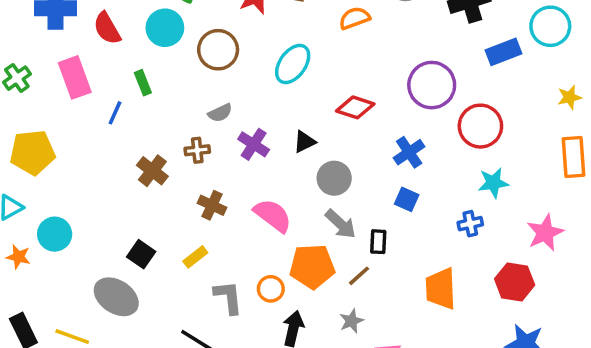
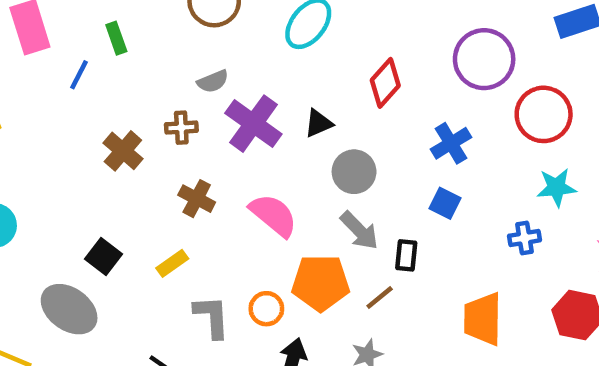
red diamond: (355, 107) -> (385, 83), turned -69
purple cross: (254, 144) -> (253, 124), size x1.4

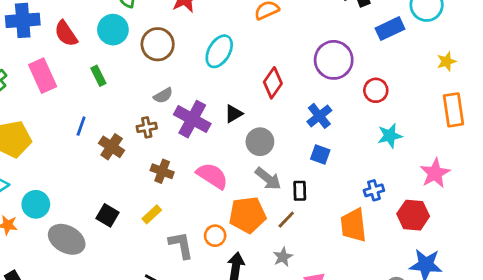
blue line: (79, 75) -> (81, 126), moved
red circle: (544, 114) -> (376, 90), size x0.7
blue cross: (524, 238) -> (374, 190), moved
gray ellipse: (69, 309) -> (67, 239), moved

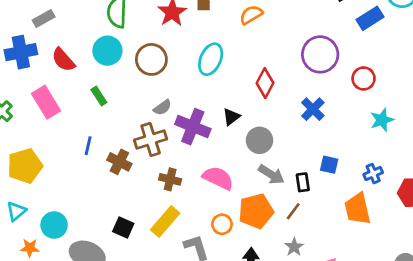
brown cross: (147, 127) -> (151, 139), size x1.6
blue square: (320, 155) -> (329, 165), moved
yellow rectangle: (152, 214) -> (165, 221), size x1.6
orange circle: (215, 236) -> (222, 224), moved

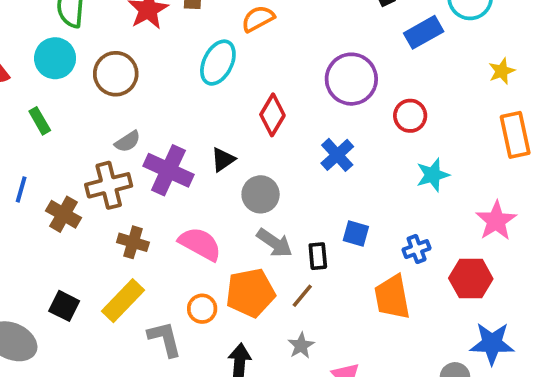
cyan ellipse: (211, 59) -> (218, 63), moved

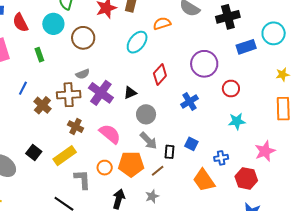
orange trapezoid: (392, 297) -> (204, 180), turned -35

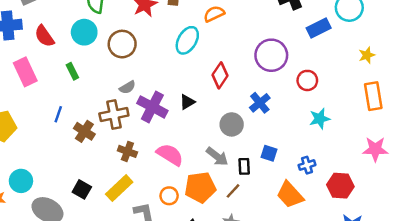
gray circle: (146, 114) -> (232, 124), moved
pink star: (265, 151) -> (375, 149), moved, turned 30

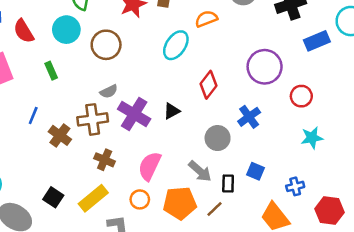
pink semicircle: (170, 155) -> (150, 166), turned -100
orange circle: (169, 196) -> (140, 199), moved

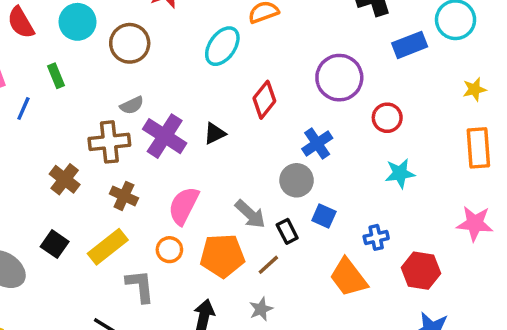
blue line: (33, 115) -> (23, 109), moved
brown cross: (60, 135) -> (65, 179), moved
gray circle: (218, 138) -> (297, 180), moved
black rectangle: (228, 184) -> (287, 231), turned -30

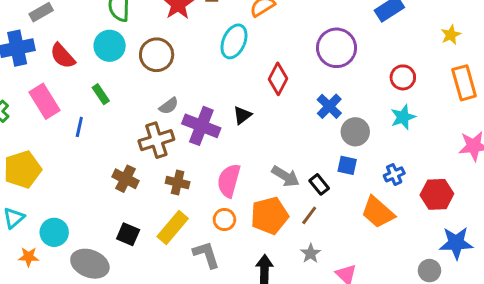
red circle: (387, 118) -> (403, 77), moved
gray circle: (297, 180) -> (355, 132), moved

